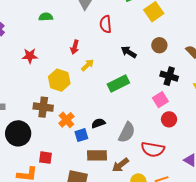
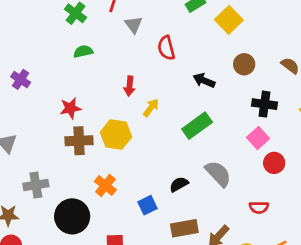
brown cross: (43, 107) -> (79, 141), moved
orange cross: (66, 120) -> (105, 186), moved
gray semicircle: (127, 132) -> (218, 174), moved, turned -60
blue square: (81, 135) -> (147, 205), moved
red semicircle: (153, 149) -> (259, 207), size x0.6

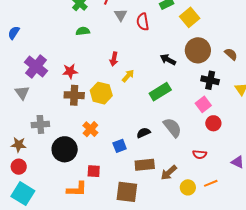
red semicircle: (166, 48) -> (143, 22), moved
brown circle: (244, 64) -> (198, 50), size x1.6
purple cross: (21, 79) -> (36, 66), moved, size x1.6

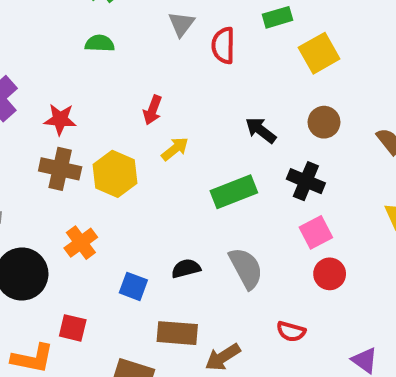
brown circle: (198, 50) -> (324, 122), size x0.6
black cross: (210, 80) -> (306, 181), moved
blue square: (120, 146) -> (133, 286), turned 32

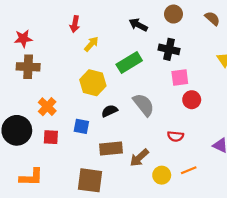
yellow hexagon: (115, 174) -> (93, 83), moved
pink square: (316, 232) -> (180, 77), turned 30
red square: (73, 328) -> (51, 137), moved

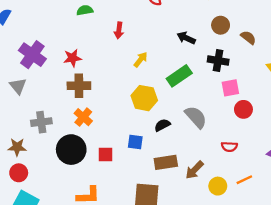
brown semicircle: (212, 18) -> (248, 38), moved
red arrow: (75, 24) -> (119, 30), moved
orange cross: (47, 107) -> (83, 117), moved

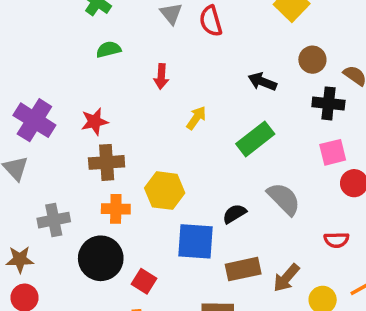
black cross: (218, 61) -> (328, 103), moved
yellow hexagon: (144, 98) -> (165, 191), moved
orange cross: (83, 117) -> (116, 209), turned -36
blue square: (135, 142) -> (196, 241), size x1.6
red square: (106, 154) -> (144, 281), moved, turned 35

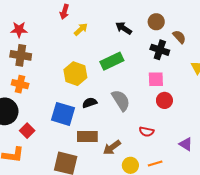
yellow arrow: (196, 118) -> (81, 29), moved
yellow hexagon: (165, 191) -> (75, 74), moved

